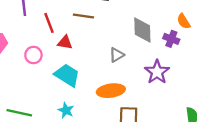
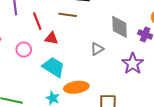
orange ellipse: (111, 91) -> (76, 87), moved

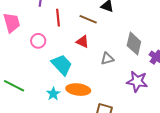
red triangle: (51, 38) -> (83, 42), moved
purple star: (133, 64) -> (137, 81), turned 30

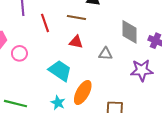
pink circle: (38, 41) -> (19, 53), moved
gray triangle: (107, 59) -> (106, 54), turned 32
orange ellipse: (78, 90) -> (83, 92), turned -55

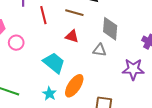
gray diamond: (129, 32) -> (110, 29), moved

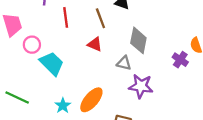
brown line: (74, 13) -> (100, 18), turned 48
cyan trapezoid: (54, 63) -> (52, 63), moved
purple star: (133, 69) -> (141, 86), moved

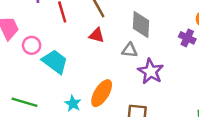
purple star: (141, 86) -> (151, 71), turned 30

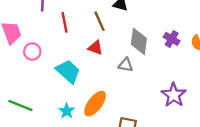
purple cross: (187, 38) -> (172, 39), moved
cyan trapezoid: (55, 62) -> (68, 71), moved
purple star: (151, 71) -> (174, 95), moved

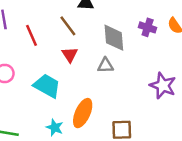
red triangle: (95, 48) -> (70, 55), turned 49

